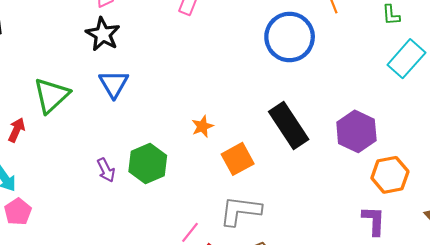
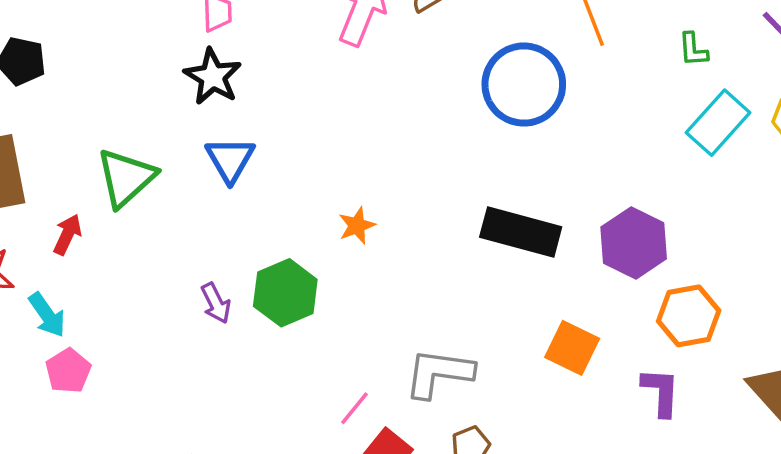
orange star: (202, 126) -> (357, 226), moved
black rectangle: (289, 126) -> (521, 232), turned -42
orange square: (238, 159) -> (572, 348), moved, turned -36

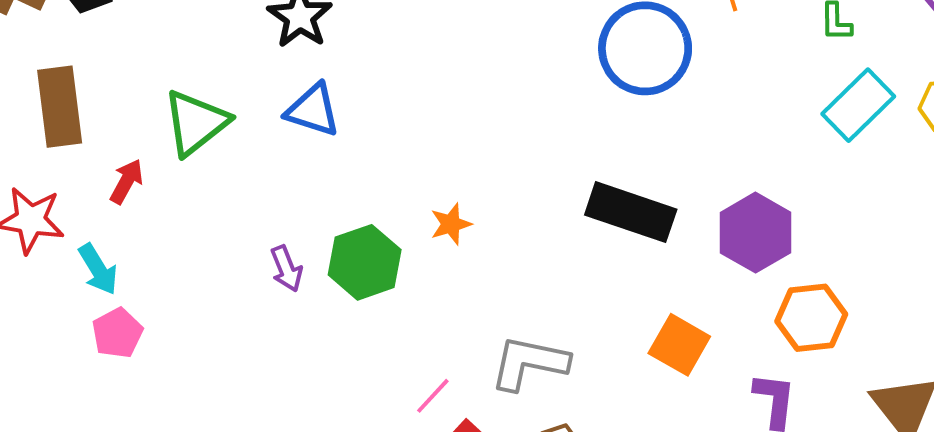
blue triangle: (230, 160) -> (313, 110), turned -46
orange star: (357, 226) -> (451, 224), moved

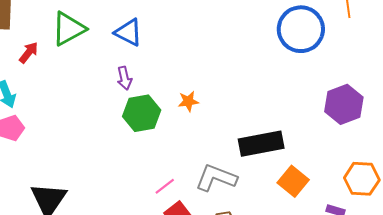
black rectangle: (631, 212) -> (261, 144), moved, turned -39
purple hexagon: (755, 233) -> (344, 104), moved
purple arrow: (286, 269) -> (124, 78), moved

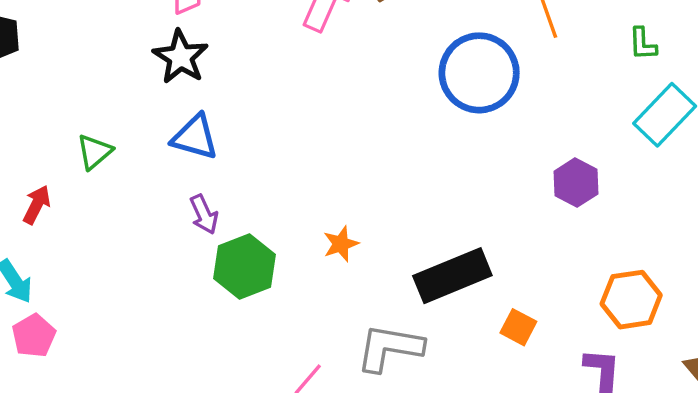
green triangle: (69, 29) -> (94, 152), size x0.6
orange star: (188, 101) -> (341, 244), moved
purple hexagon: (344, 104) -> (576, 183), size x0.7
orange square: (293, 181) -> (518, 327), size x0.7

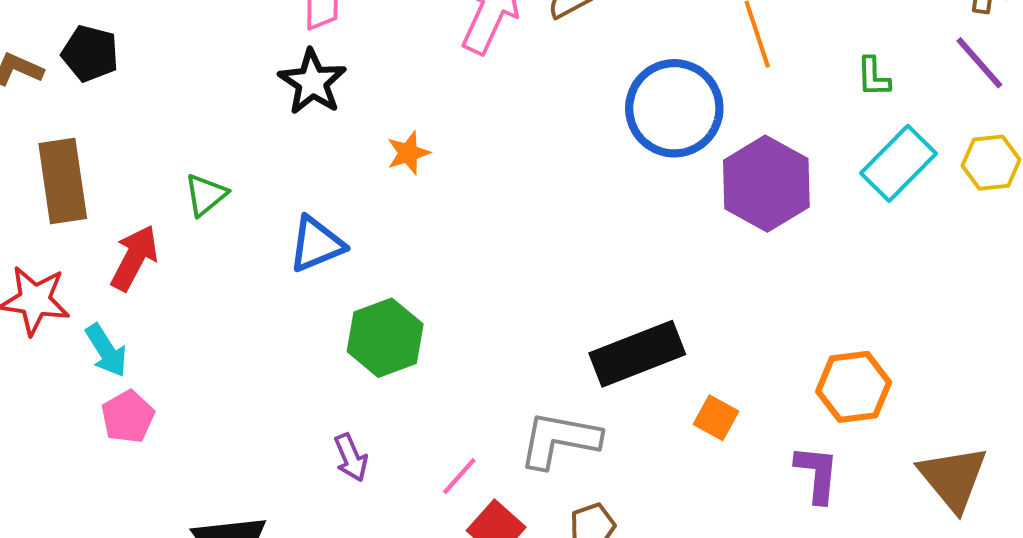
blue triangle: (195, 137) -> (316, 244), moved, turned -39
purple hexagon: (576, 183) -> (766, 184), moved, size x1.6
red arrow: (37, 205) -> (134, 258), size x1.4
purple arrow: (204, 214) -> (351, 458), moved
orange star: (341, 244) -> (408, 153), moved

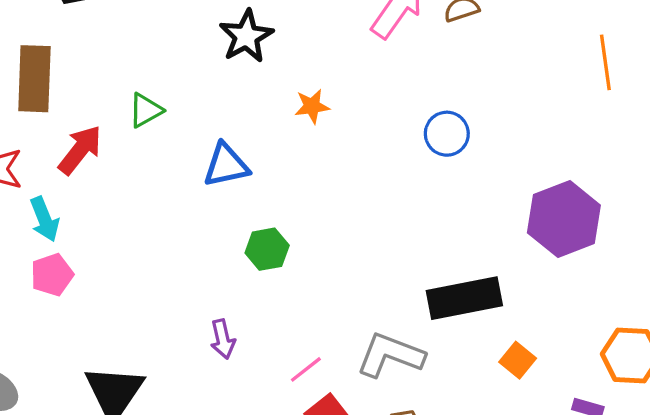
blue circle: (674, 108) -> (447, 134), moved, size x0.6
purple hexagon: (766, 184) -> (564, 219), moved
green hexagon: (385, 338) -> (267, 249), size x0.7

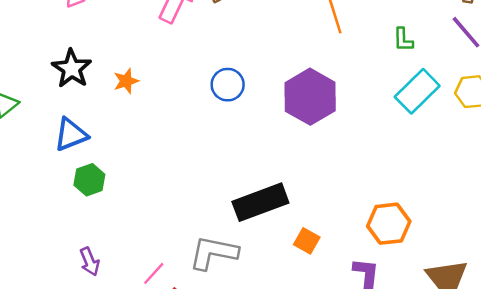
black star: (246, 36) -> (72, 69), moved
purple hexagon: (564, 219) -> (310, 97), moved
green hexagon: (267, 249) -> (89, 180), moved

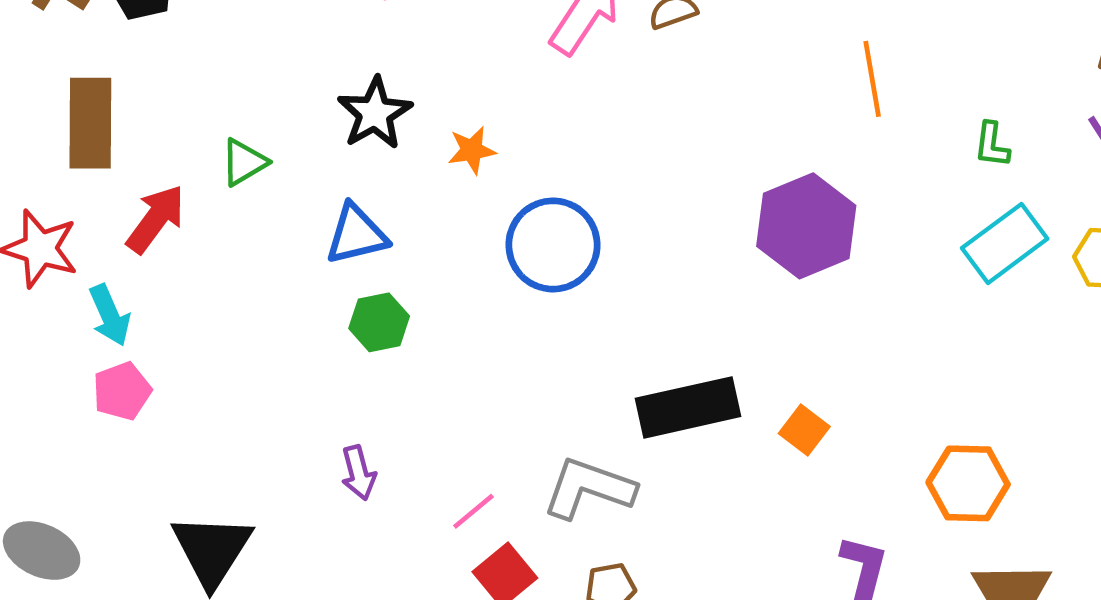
blue circle: (228, 85) -> (553, 245), moved, size x1.5
orange hexagon: (389, 224) -> (968, 483), moved
orange square: (307, 241) -> (804, 430), moved

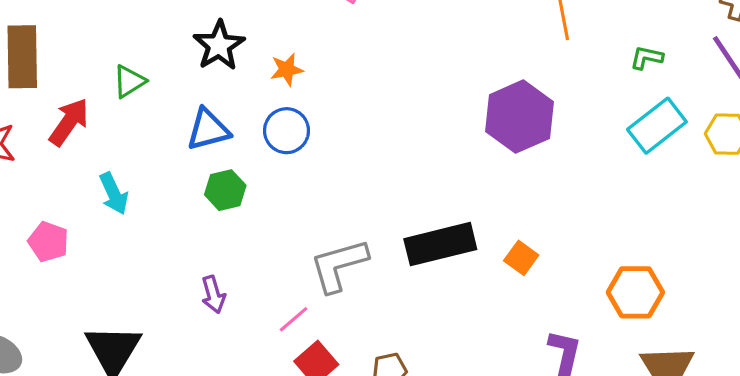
green L-shape: (992, 145) -> (647, 58), turned 96
blue circle: (553, 245) -> (286, 131), moved, size x0.7
cyan arrow: (110, 315) -> (114, 193), moved
pink pentagon: (122, 391) -> (48, 242), turned -30
gray L-shape: (589, 488) -> (339, 265), moved, turned -34

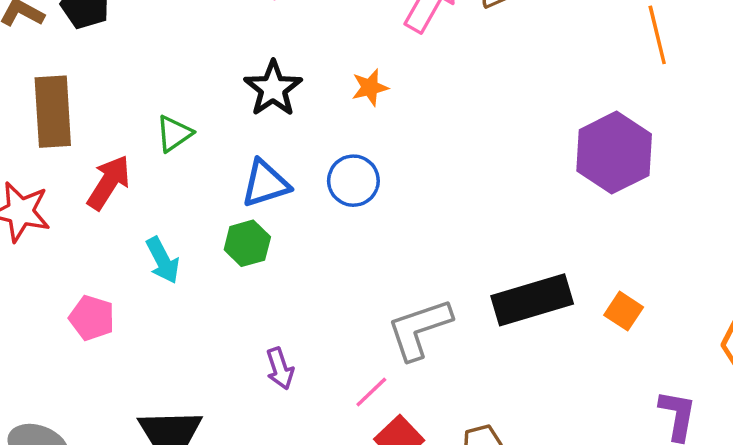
orange star: (287, 69) -> (370, 87), moved
green hexagon: (225, 190) -> (247, 243), moved

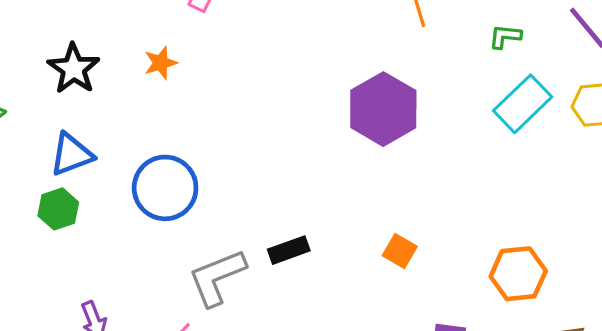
blue circle: (353, 181) -> (165, 188), moved, size x1.4
black rectangle: (532, 300) -> (289, 250), moved, size x0.6

